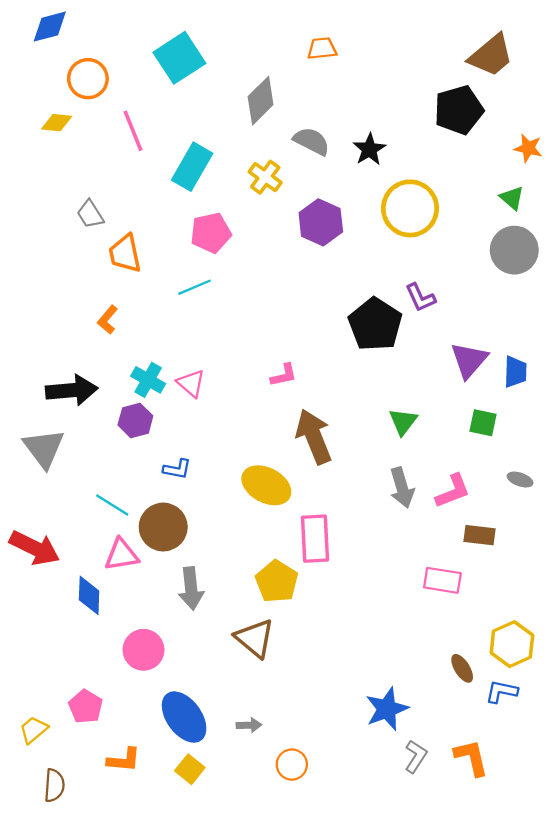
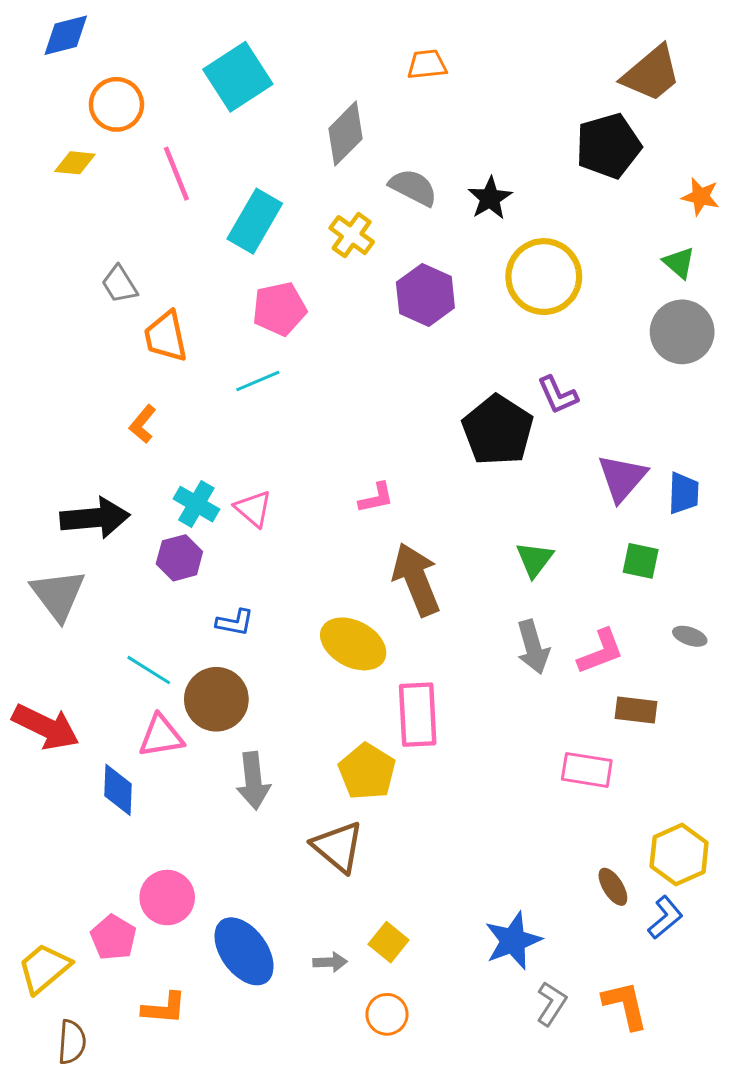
pink circle: (144, 650) -> (167, 898), moved
blue L-shape: (502, 692) -> (665, 918), turned 128
yellow trapezoid: (33, 730) -> (44, 968), size x1.4
yellow square: (190, 769) -> (389, 942), moved

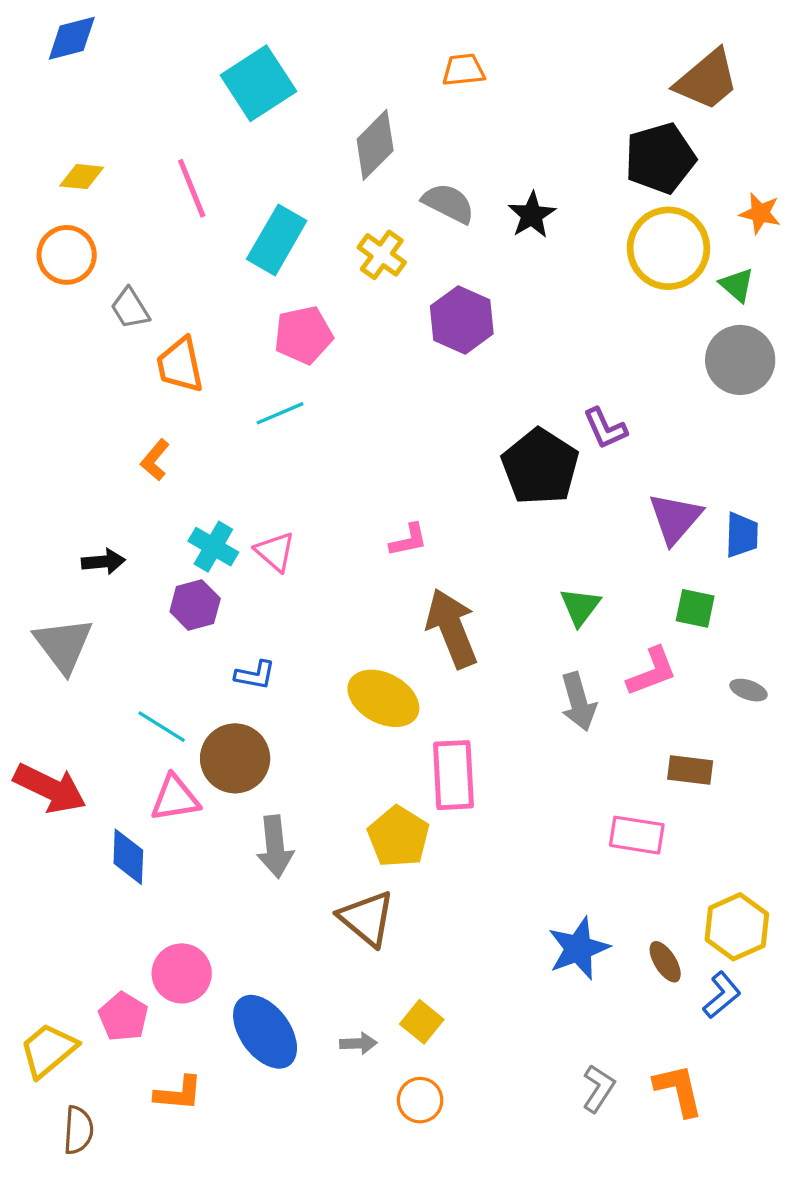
orange circle: (116, 104) -> (67, 255), moved
yellow circle: (544, 277) -> (668, 248), moved
black arrow: (95, 518) -> (103, 562), size x0.6
pink L-shape: (601, 652) -> (652, 672), moved
blue star: (513, 941) -> (578, 948), moved

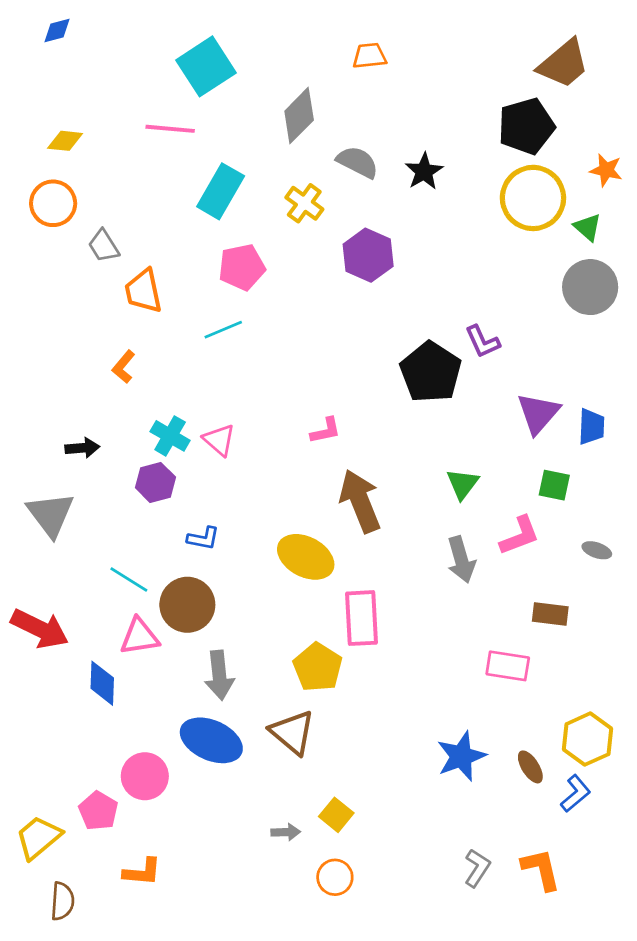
blue diamond: (72, 38) -> (57, 31), size x0.7
pink line: (192, 188) -> (170, 129), moved, turned -63
blue ellipse: (265, 1032) -> (211, 740), moved, turned -30

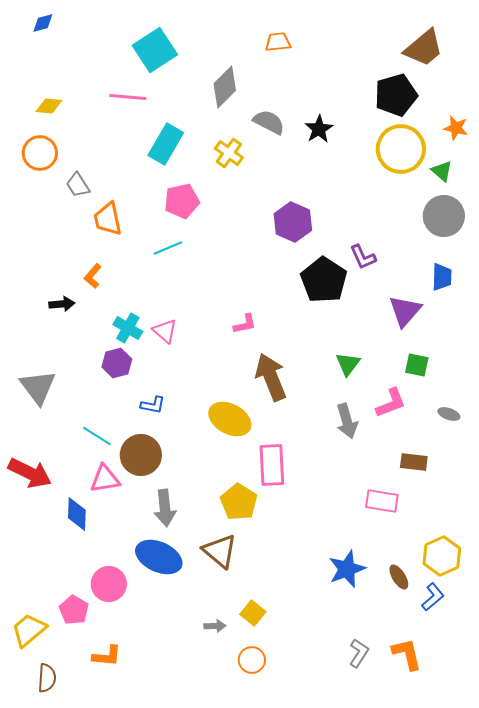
purple hexagon: (368, 255) -> (293, 222), moved
blue trapezoid: (591, 427) -> (442, 277), moved
black arrow: (82, 448) -> (62, 304), moved

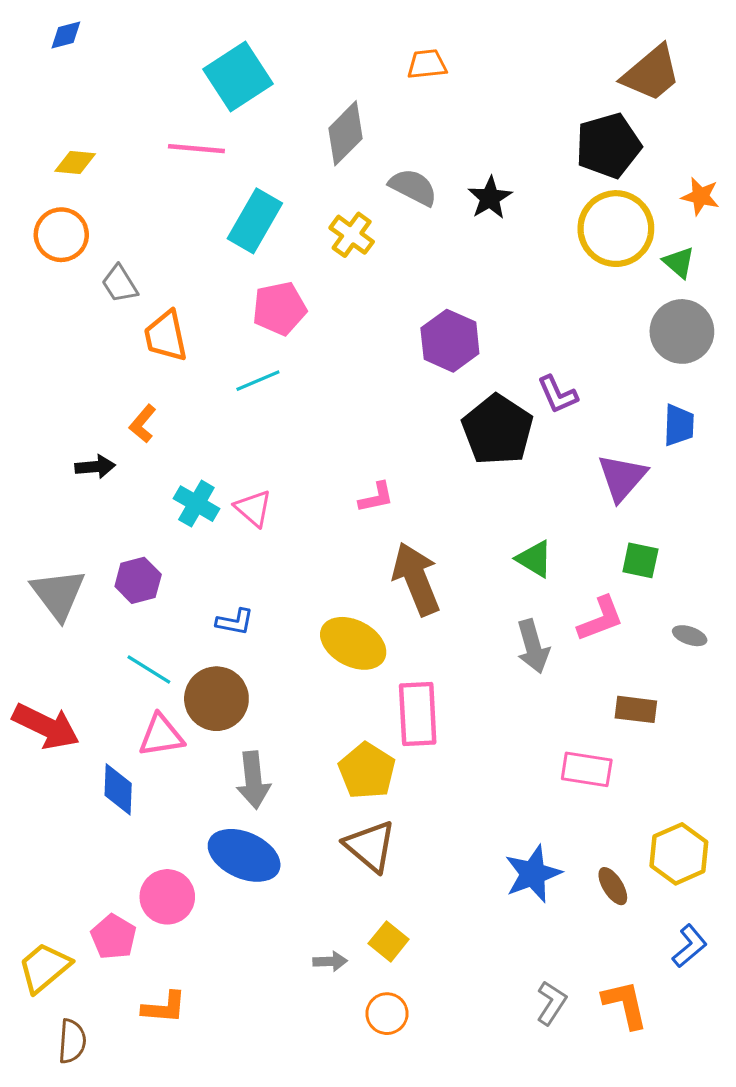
purple hexagon: (117, 363) -> (138, 580), moved
green triangle: (348, 364) -> (534, 559), turned -36
brown triangle: (220, 551) -> (370, 846), moved
blue L-shape: (433, 597) -> (690, 946), moved

